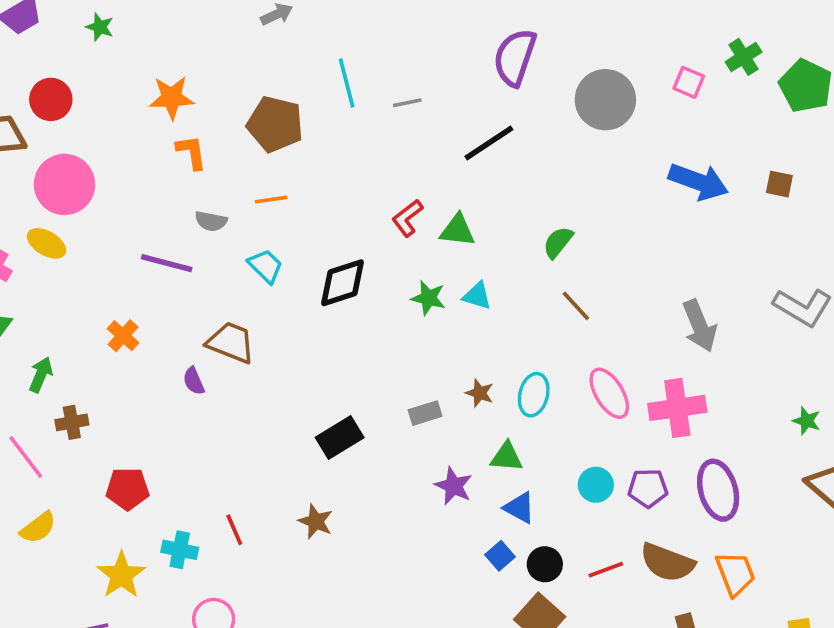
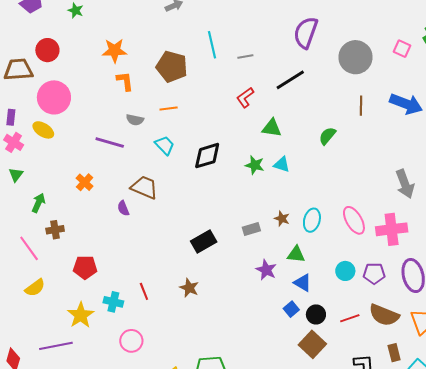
red L-shape: (407, 218) -> (245, 97), moved
brown line: (576, 306) -> (361, 106), moved, turned 42

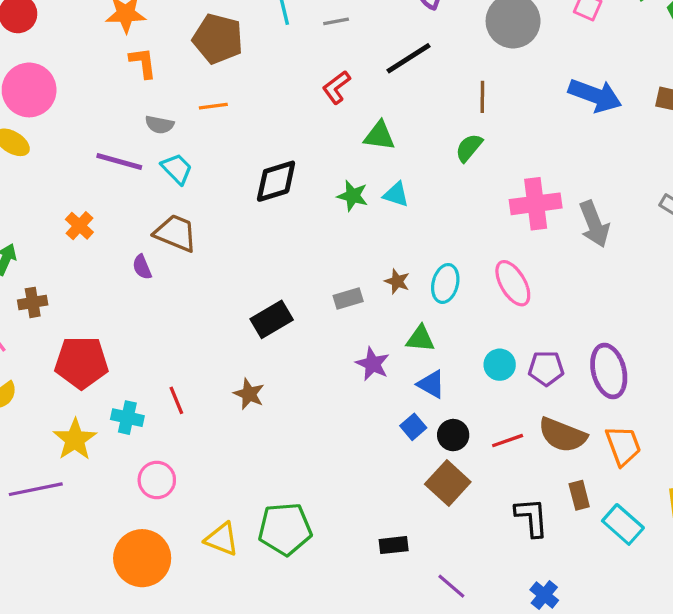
brown line: (361, 106) -> (482, 97), moved
cyan trapezoid: (165, 145) -> (177, 169), moved
pink cross: (392, 229) -> (536, 204), moved
red pentagon: (85, 267) -> (82, 362), size x1.4

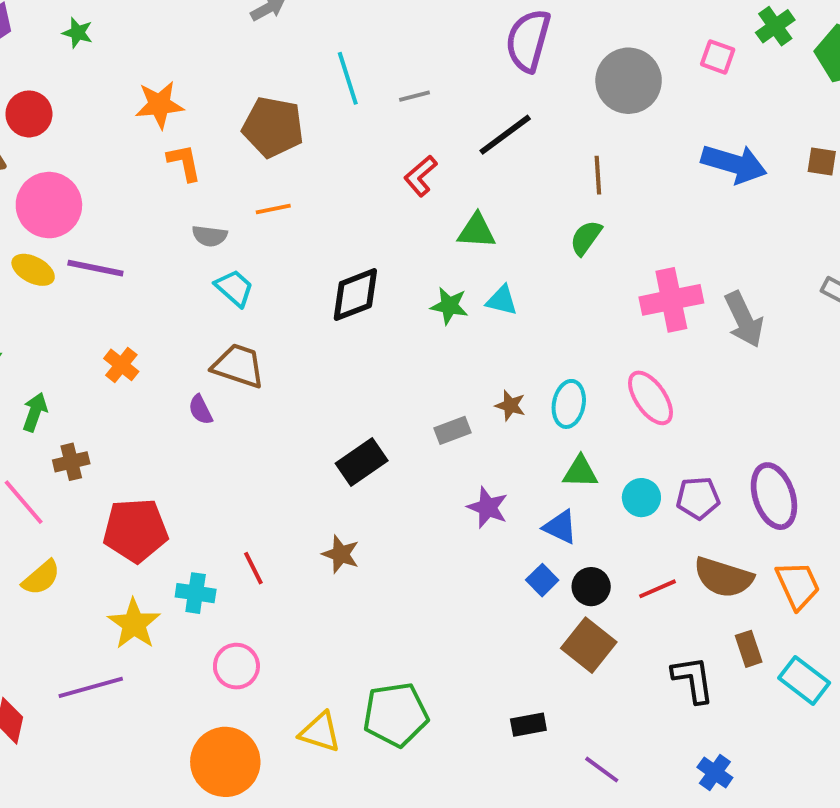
purple line: (119, 161) -> (95, 268), moved
green triangle: (420, 339) -> (580, 472), moved

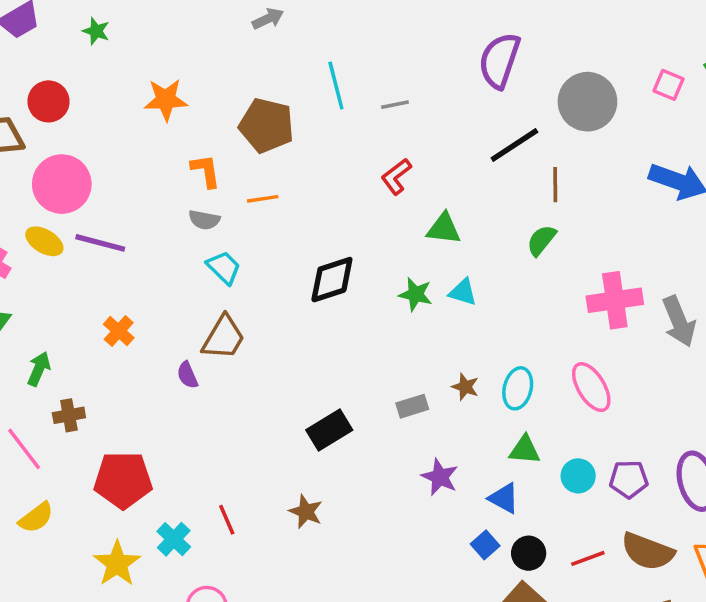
black line: (505, 135) -> (514, 145), moved
orange L-shape: (184, 163) -> (206, 171), moved
brown trapezoid: (238, 366) -> (223, 338), turned 99
cyan cross: (196, 593) -> (174, 539), turned 32

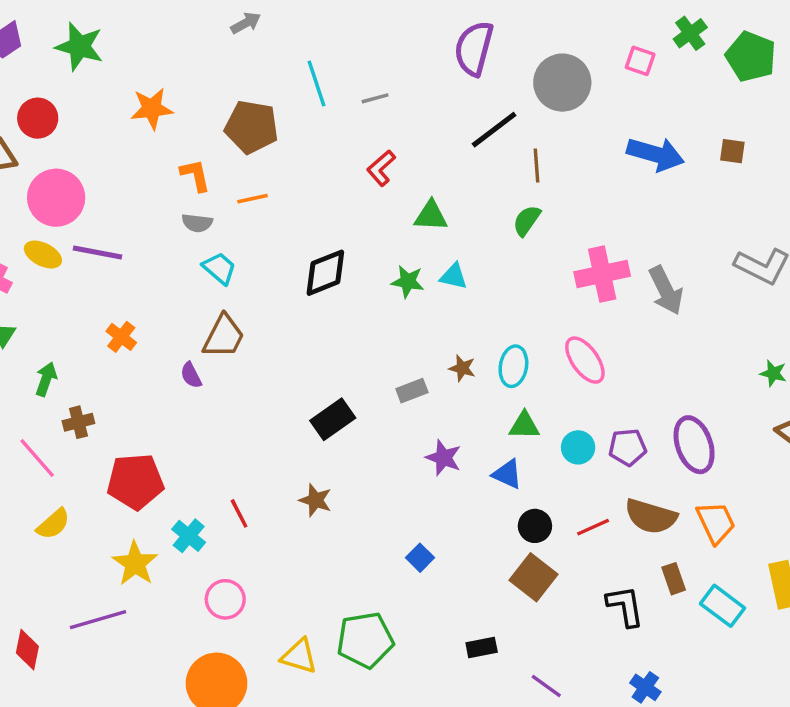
green star: (96, 31) -> (79, 46), size x1.8
blue square: (485, 545) -> (420, 558), moved

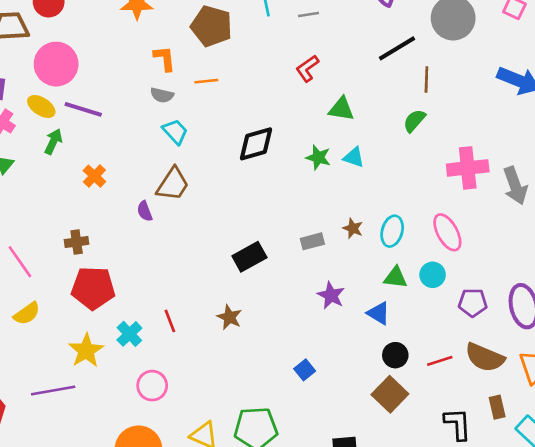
green arrow: (46, 379) -> (53, 142), moved
brown cross: (78, 422) -> (77, 242), moved
cyan circle: (578, 447) -> (433, 275), moved

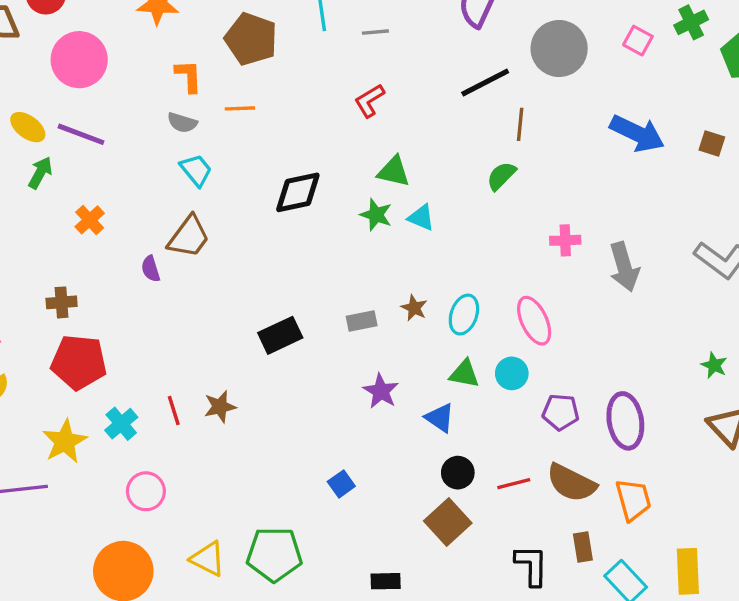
pink circle: (56, 64) -> (79, 60), moved
green triangle: (341, 109) -> (394, 171), moved
pink cross: (468, 168) -> (565, 240), size x0.6
brown star: (229, 317) -> (220, 407), moved, turned 30

